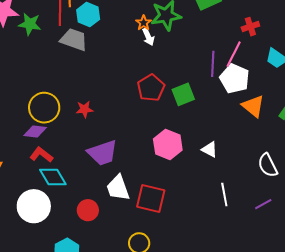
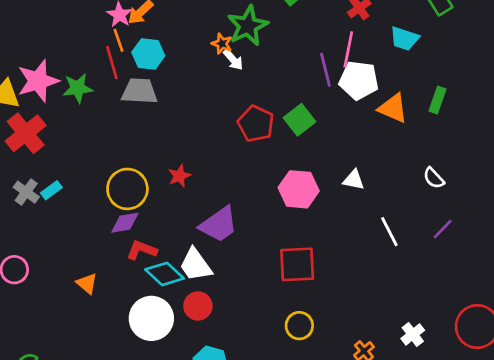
white semicircle: (268, 165) -> (434, 178), size x0.7
white trapezoid: (118, 188) -> (196, 265), moved
red circle: (88, 210) -> (198, 306), moved

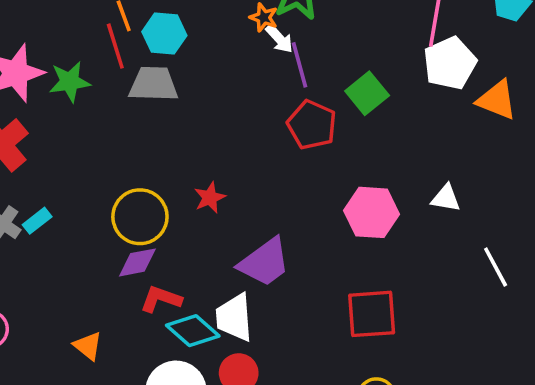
purple line: (325, 70) -> (300, 65), moved
white pentagon: (359, 80) -> (450, 63), turned -30
green square: (299, 120) -> (367, 93), moved
white trapezoid: (196, 265) -> (234, 317), turned 33

